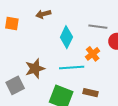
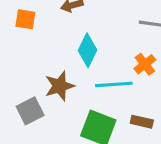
cyan diamond: (66, 37) -> (87, 50), moved

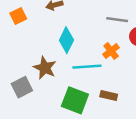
orange square: (25, 19) -> (18, 16), turned -35
brown star: (60, 86) -> (45, 68), turned -30

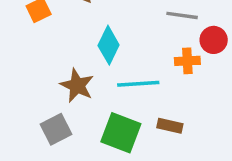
orange cross: (111, 51) -> (187, 61), moved, turned 35
gray square: (22, 87) -> (56, 129), moved

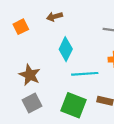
brown star: (77, 85) -> (30, 75), moved

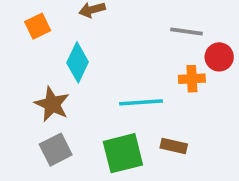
cyan diamond: (66, 49) -> (78, 62), moved
green square: (74, 105) -> (123, 153), turned -35

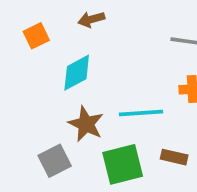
cyan diamond: (78, 62) -> (77, 73), turned 36
brown star: (52, 104) -> (86, 124), moved

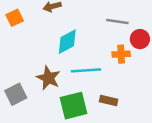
cyan diamond: (77, 73) -> (67, 42), moved
gray square: (55, 161) -> (16, 94), moved

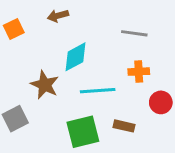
red circle: (140, 39) -> (161, 102), moved
brown star: (48, 78) -> (45, 85), moved

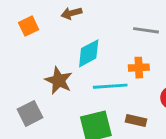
orange cross: (139, 72) -> (139, 68), moved

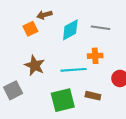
orange square: (29, 26) -> (30, 29), moved
cyan diamond: (89, 53) -> (70, 30), moved

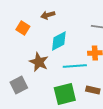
orange square: (30, 29) -> (23, 28), moved, turned -32
cyan diamond: (70, 30) -> (59, 41), moved

